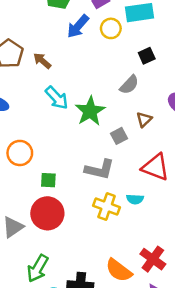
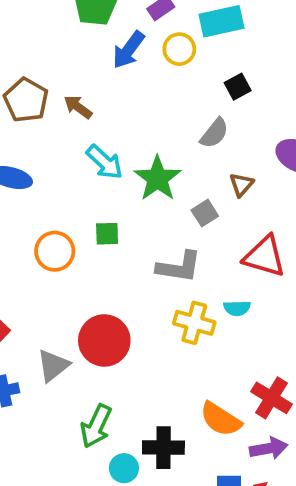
green square: (48, 180) -> (107, 234), moved

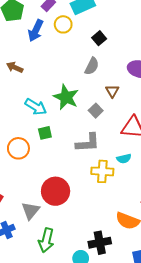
cyan arrow: (105, 162) -> (36, 107), moved
green arrow: (96, 426) -> (46, 240), moved

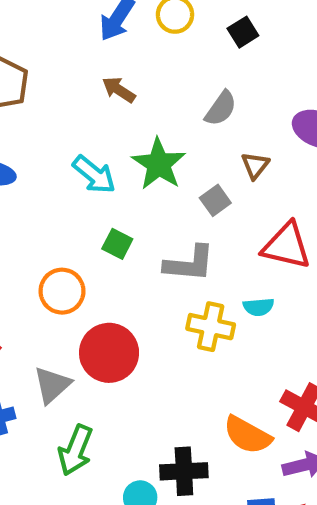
black square: (99, 38) -> (243, 32), moved
brown arrow: (15, 67) -> (119, 90), moved
green square: (45, 133) -> (117, 244), moved, turned 32
orange circle: (18, 148) -> (62, 291), moved

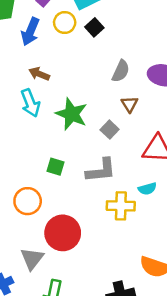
black square: (243, 32) -> (94, 27), moved
gray semicircle: (221, 108) -> (121, 71), moved
cyan arrow: (94, 174) -> (30, 103), moved, turned 40

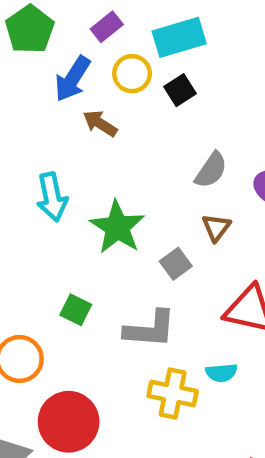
brown arrow: (39, 74) -> (100, 123), moved

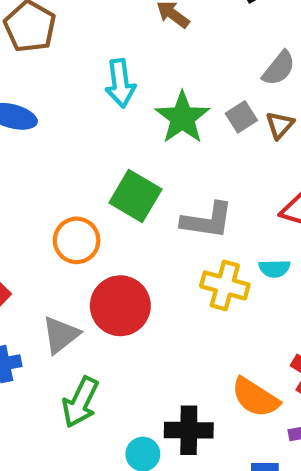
gray square: (176, 264) -> (241, 117), moved
green square: (76, 310) -> (135, 196), size x1.6

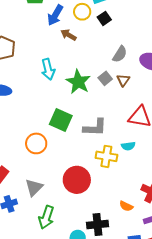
red circle: (120, 306) -> (77, 180), moved
orange semicircle: (255, 397) -> (126, 206), size x0.6

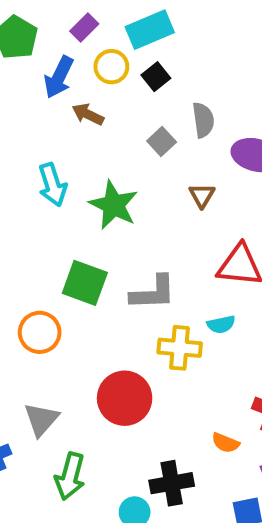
gray semicircle: (120, 54) -> (203, 120), moved, turned -36
gray square: (105, 78) -> (162, 141), moved

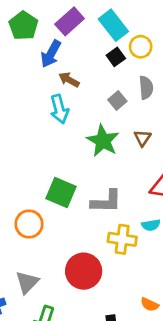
purple rectangle: (84, 27) -> (70, 21), size x1.5
cyan rectangle: (150, 30) -> (113, 25), turned 72
yellow circle: (111, 67) -> (141, 47), moved
cyan arrow: (52, 185) -> (59, 109), moved
green star: (114, 205) -> (103, 141), moved

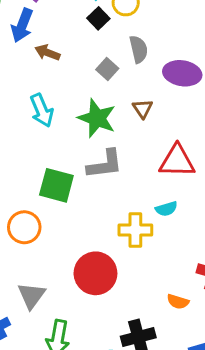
cyan arrow: (59, 109) -> (42, 110), moved
gray L-shape: (106, 201) -> (105, 164), moved

